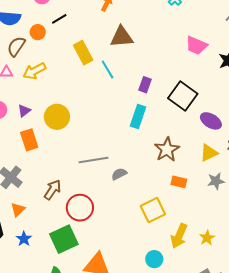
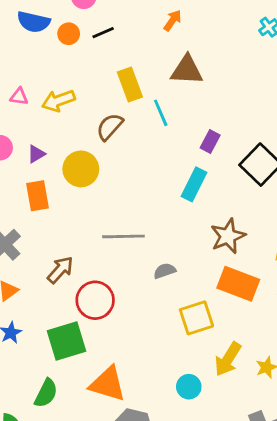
orange circle: (38, 32) -> (69, 34), moved
brown semicircle: (16, 46) -> (110, 127), moved
gray semicircle: (119, 174) -> (165, 271), moved
orange rectangle: (179, 182) -> (238, 284), size x1.8

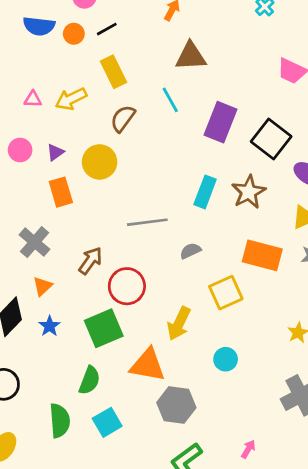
yellow rectangle: (130, 85) -> (114, 72), moved
purple rectangle: (210, 141) -> (220, 122), size x1.8
cyan rectangle: (194, 184) -> (205, 192), moved
brown star: (228, 236) -> (249, 192), moved
yellow arrow: (228, 359) -> (179, 324), moved

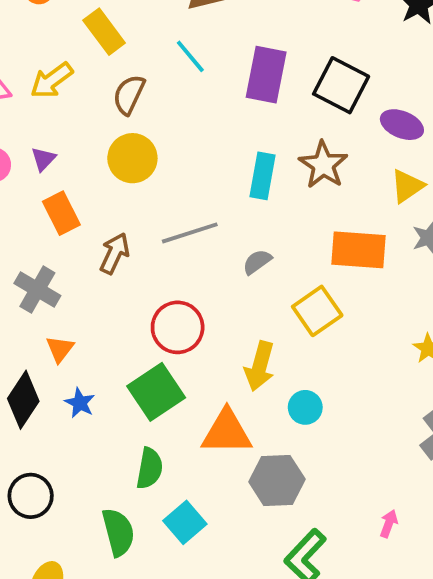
yellow circle: (100, 162) -> (132, 158), moved
brown arrow: (90, 261) -> (115, 253), moved
cyan circle: (226, 359) -> (305, 407), moved

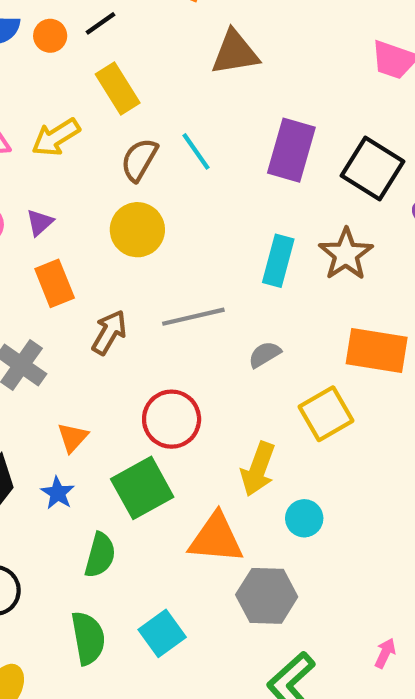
cyan line: (190, 56) -> (196, 151), moved
orange triangle: (60, 349) -> (73, 437), moved
green semicircle: (150, 468) -> (100, 555), moved

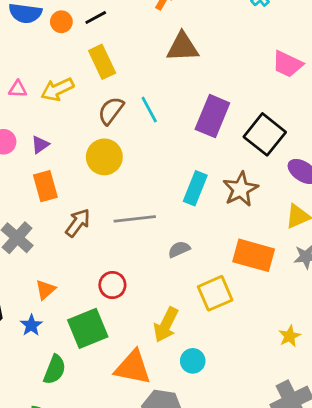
red circle: (172, 419) -> (112, 285), size x0.7

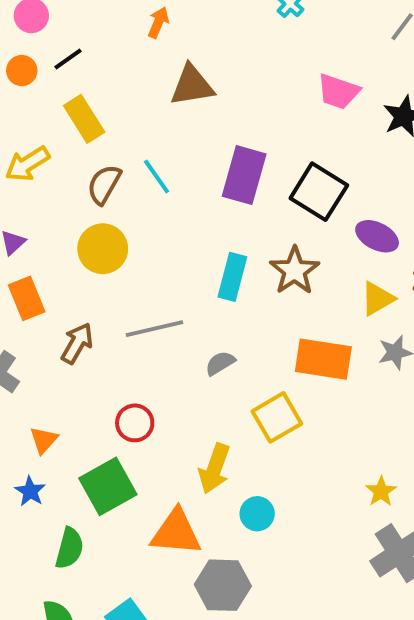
yellow star: (290, 336) -> (381, 491), moved

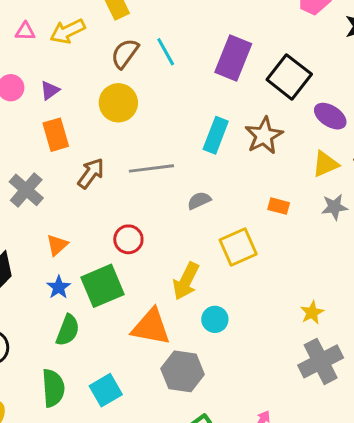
orange rectangle: (323, 359) -> (279, 206), size x0.5
blue star: (30, 491) -> (59, 287), moved

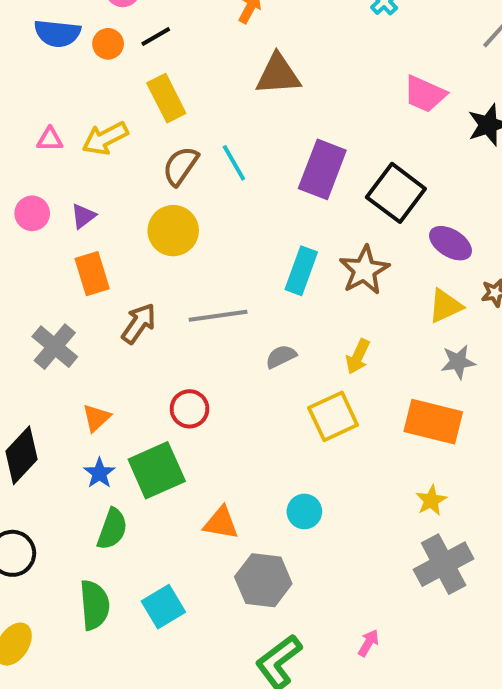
orange rectangle: (279, 206) -> (433, 422), moved, size x2.0
yellow arrow: (186, 281) -> (358, 357), moved, size x0.7
orange triangle: (151, 327) -> (221, 523), size x0.7

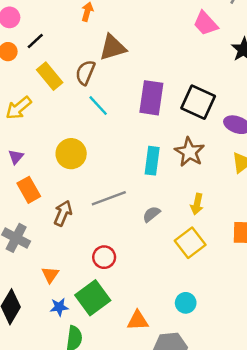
pink trapezoid: (425, 94) -> (206, 23), moved, turned 36
brown semicircle: (181, 166) -> (85, 73), moved
blue star: (99, 473) -> (59, 307), turned -30

